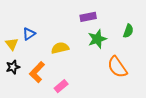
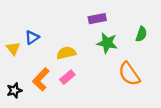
green star: (97, 39) -> (107, 43), turned 30
black star: (13, 67) -> (14, 90), moved
pink rectangle: (61, 86) -> (67, 77), moved

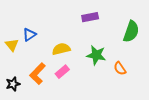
green semicircle: (141, 34) -> (131, 31), size x1.5
green star: (107, 43) -> (96, 55), moved
orange semicircle: (129, 74) -> (120, 69), size x0.6

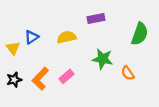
yellow semicircle: (61, 49) -> (67, 37), moved
black star: (13, 84) -> (14, 80), moved

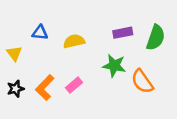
purple rectangle: (96, 19) -> (123, 33), moved
blue triangle: (32, 37) -> (40, 33), moved, turned 40
orange semicircle: (128, 73) -> (142, 81), size x1.5

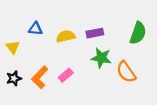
purple rectangle: (123, 33) -> (95, 33), moved

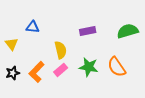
green semicircle: (138, 33) -> (128, 31), turned -125
yellow semicircle: (66, 36) -> (61, 50), moved, turned 90
green star: (101, 58) -> (89, 67), moved

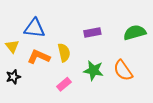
blue triangle: (33, 27) -> (34, 28), size x1.5
pink rectangle: (61, 70) -> (64, 84), moved
orange L-shape: (37, 72) -> (39, 57), moved, turned 70

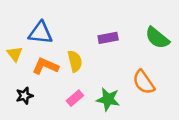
green semicircle: (135, 32) -> (157, 38), turned -125
green star: (93, 70) -> (108, 99), moved
black star: (13, 77) -> (24, 96), moved

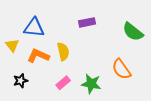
purple rectangle: (108, 38) -> (87, 22), moved

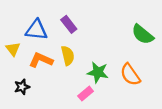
purple rectangle: (87, 22) -> (69, 24), moved, turned 63
pink rectangle: (63, 83) -> (86, 94), moved
green star: (91, 84) -> (98, 72), moved

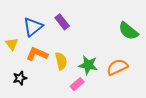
blue triangle: (36, 30) -> (33, 27), turned -45
yellow semicircle: (68, 56) -> (61, 61), moved
orange semicircle: (130, 75) -> (117, 67), turned 100

